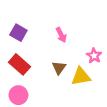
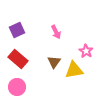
purple square: (18, 33) -> (17, 30), turned 35

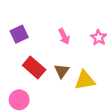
pink star: (86, 51) -> (99, 38), moved
red rectangle: (18, 59) -> (34, 68), moved

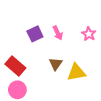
purple square: (19, 34) -> (35, 34), moved
red rectangle: (34, 68) -> (15, 66), moved

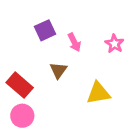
purple square: (35, 34) -> (45, 30), moved
brown triangle: (56, 64) -> (58, 70), moved

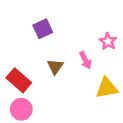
pink arrow: (74, 42) -> (85, 60), moved
yellow triangle: (98, 93) -> (107, 88), moved

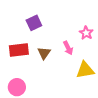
red rectangle: (19, 80) -> (19, 50), moved, turned -48

